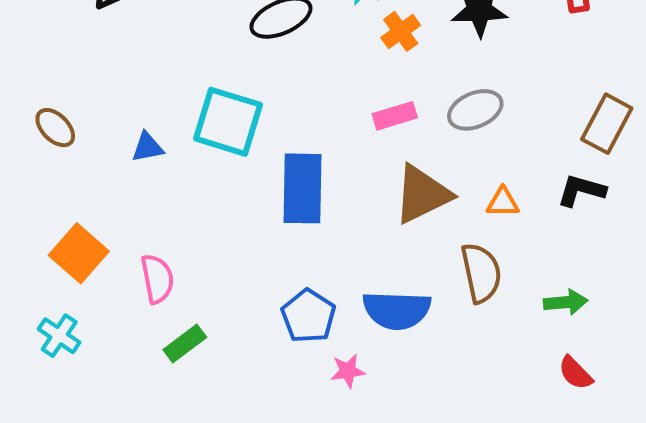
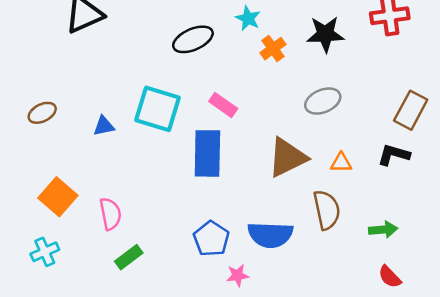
pink rectangle: (395, 116) -> (223, 105), moved, turned 52
brown ellipse: (55, 128) -> (42, 113), turned -72
cyan cross: (59, 336) -> (45, 252), turned 32

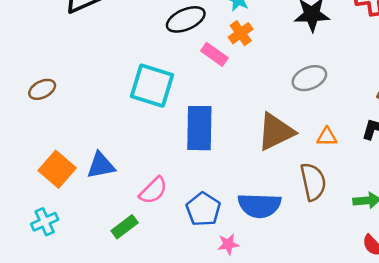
orange cross: (273, 49) -> (241, 33), moved
pink rectangle: (223, 105) -> (214, 54), moved
blue triangle: (104, 126) -> (101, 166), moved, size x1.4
pink semicircle: (110, 214) -> (153, 191), moved, turned 56

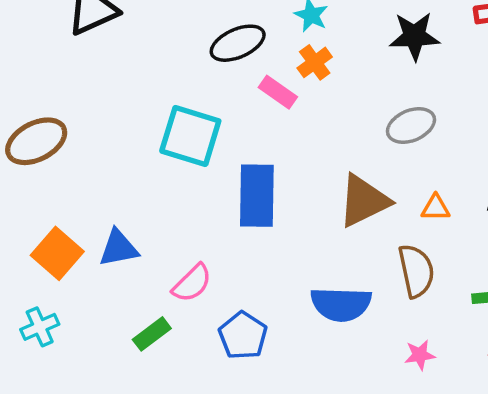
brown ellipse: (42, 89) -> (36, 141), size x1.6
blue pentagon: (203, 209) -> (243, 336), moved
pink star: (228, 244) -> (420, 355), moved

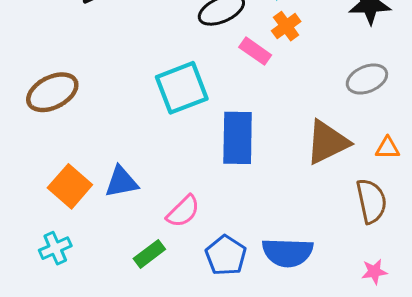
cyan square: (190, 136) -> (182, 88), turned -38
blue semicircle: (341, 304) -> (288, 252), moved

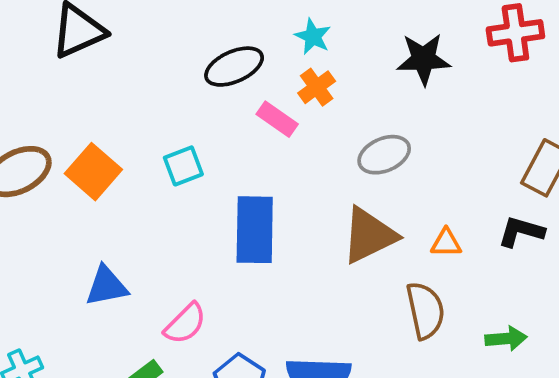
gray ellipse: (367, 79) -> (384, 155), moved
cyan square: (182, 88) -> (183, 166), size x0.6
orange square: (70, 186) -> (93, 172), moved

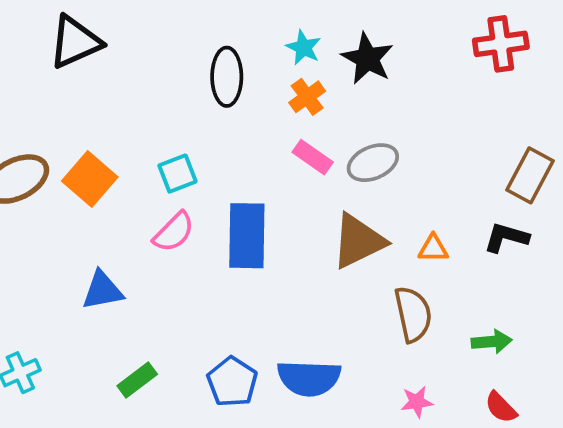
black star: (424, 59) -> (367, 58), moved, turned 30
black ellipse: (234, 67) -> (227, 77), turned -66
pink rectangle: (277, 119) -> (313, 157), moved
pink semicircle: (185, 324) -> (174, 232), moved

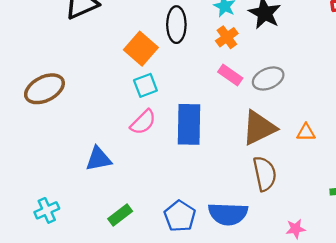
orange square: (90, 179) -> (141, 49), moved
brown semicircle: (413, 314) -> (265, 174), moved

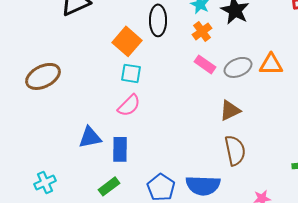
cyan square: (145, 85) -> (131, 73), turned 30
blue rectangle: (189, 124) -> (120, 149), moved, size x0.7
brown triangle: (259, 128) -> (230, 110), size x0.7
orange triangle: (306, 132) -> (271, 64), moved, size x1.4

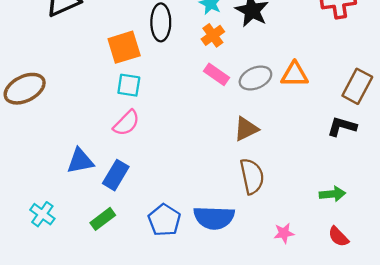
orange square: (127, 41) -> (124, 47), turned 32
blue rectangle: (120, 149) -> (116, 175), turned 30
cyan cross: (45, 182) -> (42, 214), moved, turned -30

